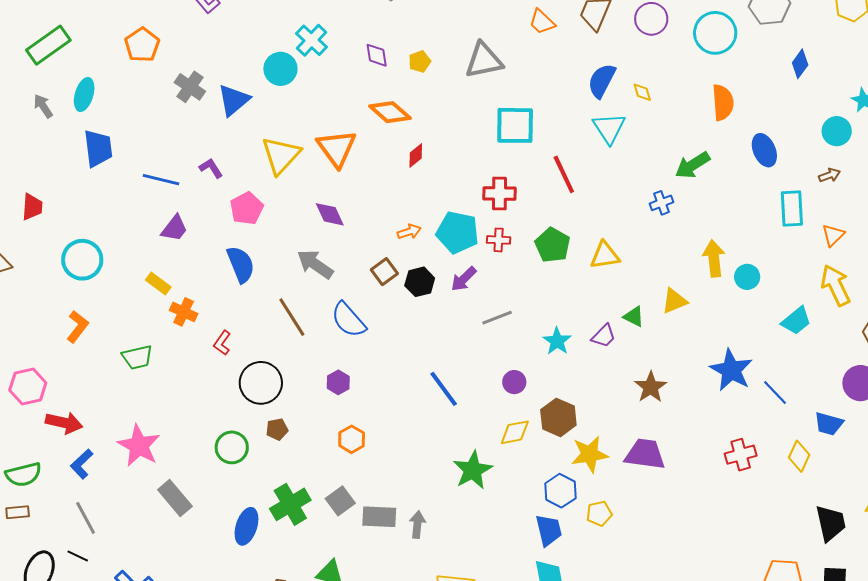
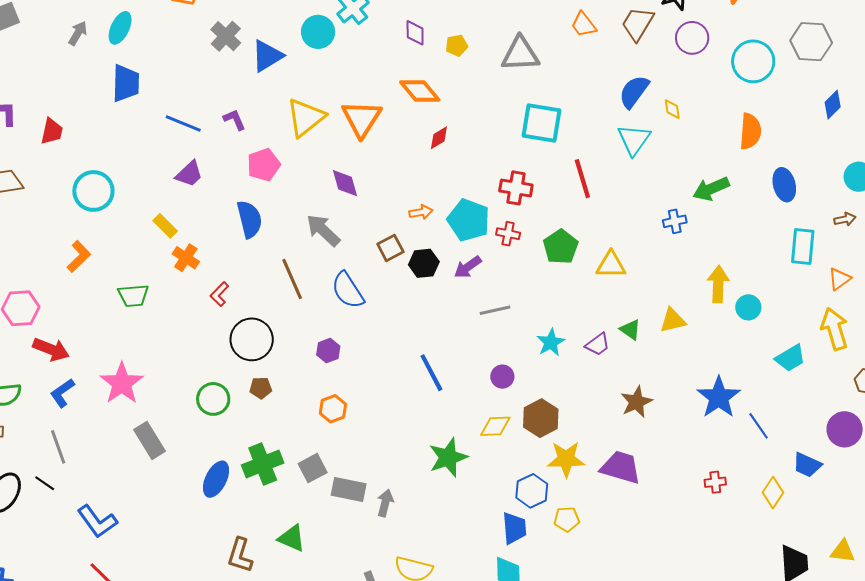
gray arrow: (43, 106) -> (78, 33), turned 55
red cross: (741, 455) -> (715, 482), size x0.7

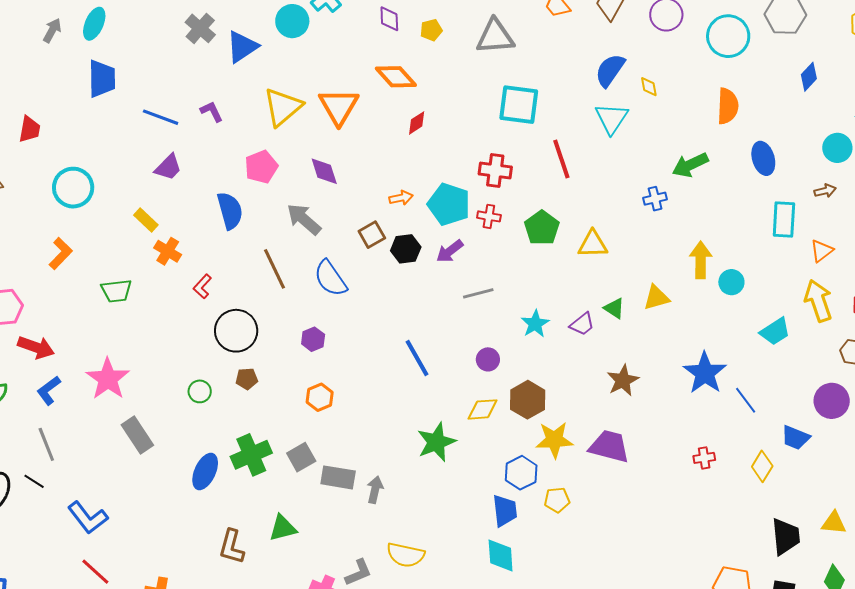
pink pentagon: (264, 165) -> (261, 167), moved
green circle: (213, 399) -> (200, 391), size x0.7
green triangle: (292, 538) -> (283, 528), turned -36

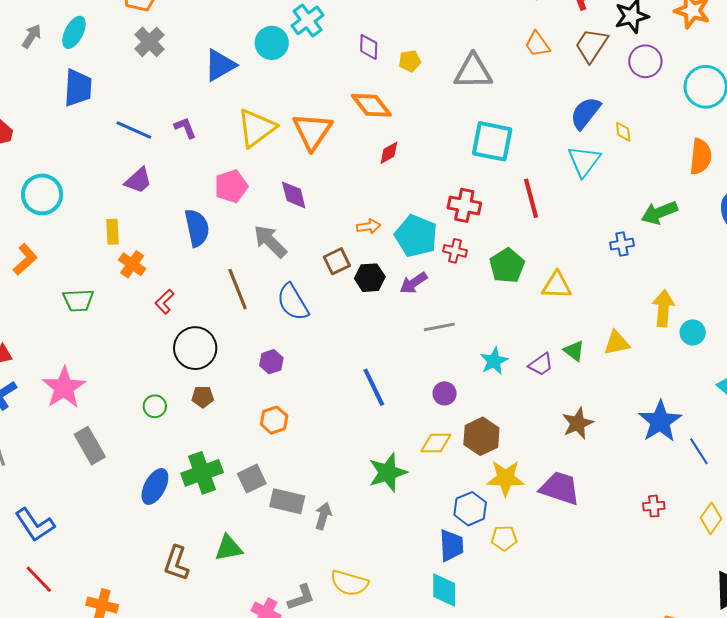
gray cross: (200, 28) -> (149, 42), moved
yellow rectangle: (146, 220) -> (112, 232), turned 40

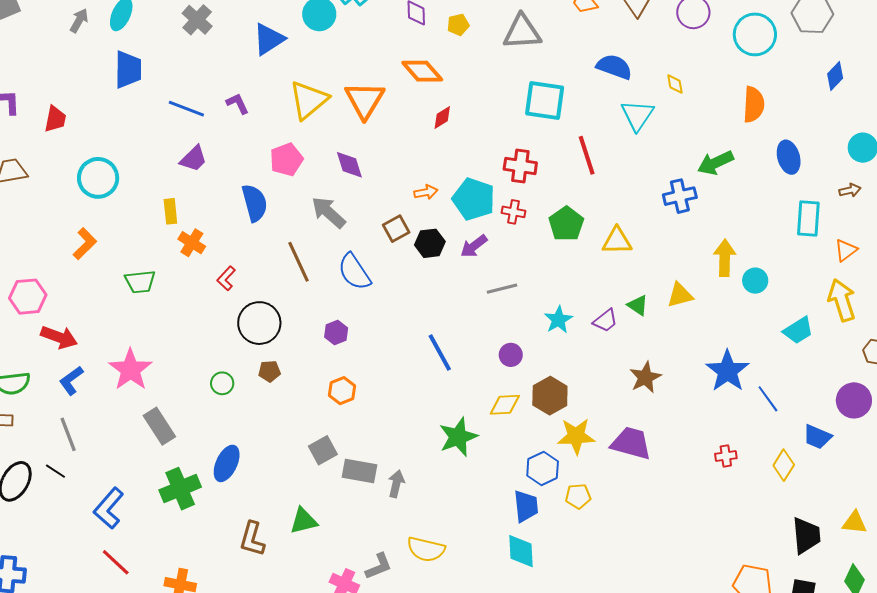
blue semicircle: (585, 113) -> (614, 67), moved, turned 75
blue cross: (622, 244) -> (680, 196), size x1.4
green cross: (202, 473) -> (180, 489), moved
blue L-shape: (35, 525) -> (109, 508), turned 78

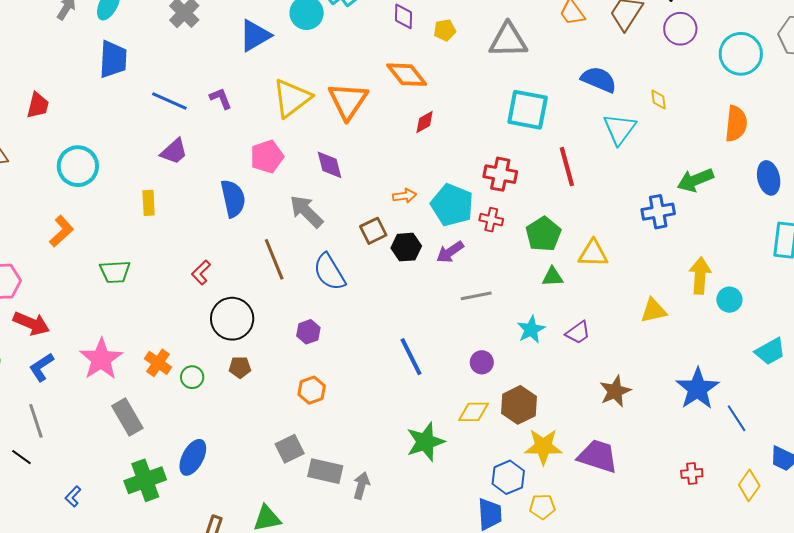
orange cross: (192, 243) -> (158, 363), moved
green triangle: (638, 305) -> (553, 277), moved, turned -40
blue L-shape: (109, 508) -> (73, 497), size x0.5

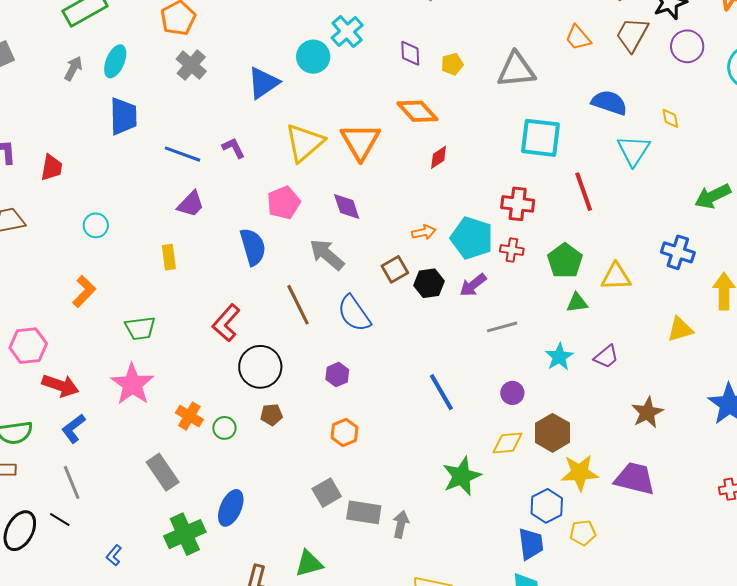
cyan circle: (78, 166) -> (96, 225), size x0.6
blue cross: (658, 212) -> (678, 252), moved, turned 32
red L-shape: (201, 273) -> (226, 323), size x1.5
pink star: (101, 359) -> (132, 384), moved

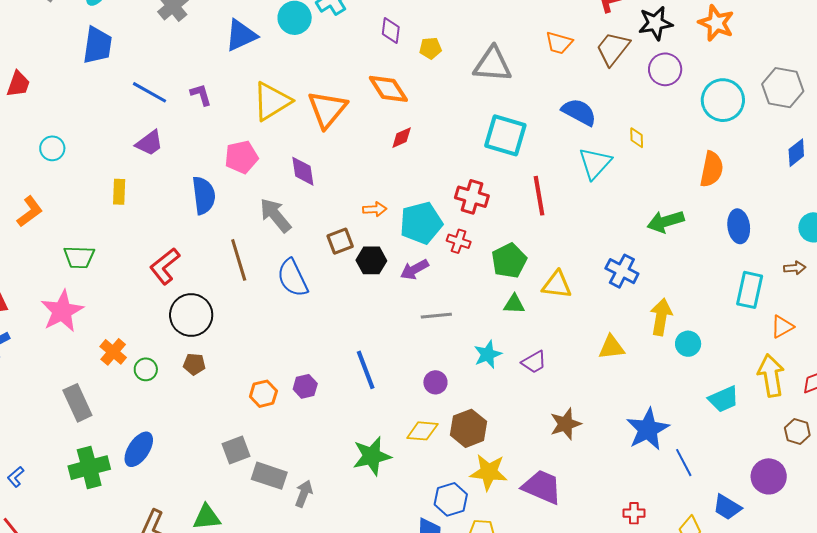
orange trapezoid: (578, 38) -> (559, 43), turned -44
cyan pentagon: (472, 238) -> (421, 223), turned 30
purple hexagon: (337, 375) -> (305, 386), moved

